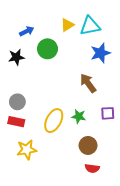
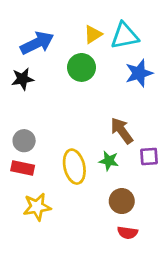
blue arrow: (27, 31) -> (37, 43), size x1.6
green circle: (47, 49) -> (82, 67), moved
brown arrow: (88, 83) -> (122, 131), moved
yellow ellipse: (54, 121) -> (74, 167), turned -40

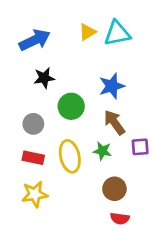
green circle: (82, 67) -> (71, 106), moved
blue star: (139, 73) -> (112, 86), moved
black star: (23, 79) -> (44, 78), moved
gray circle: (24, 141) -> (33, 124), moved
red rectangle: (23, 168) -> (33, 158), moved

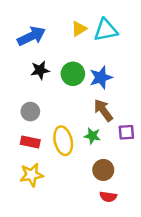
green circle: (71, 106) -> (73, 74), moved

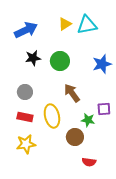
blue star: (101, 77) -> (102, 64), moved
brown arrow: (103, 110) -> (72, 93), moved
green star: (92, 136) -> (88, 120), moved
brown circle: (103, 170) -> (75, 137), moved

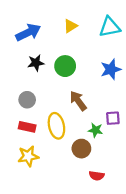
cyan triangle: (87, 25) -> (110, 27), moved

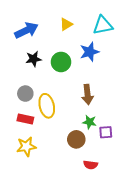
blue star: (111, 69) -> (90, 52), moved
brown arrow: (78, 101) -> (87, 95), moved, turned -150
purple square: (113, 118) -> (106, 132), moved
yellow ellipse: (56, 126) -> (47, 106), moved

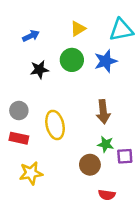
blue arrow: (26, 30) -> (31, 36), size x0.6
green circle: (61, 62) -> (72, 60), moved
gray circle: (25, 94) -> (19, 111), moved
red rectangle: (25, 119) -> (19, 138), moved

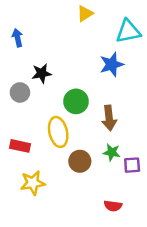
yellow triangle: (78, 29) -> (85, 14), moved
blue arrow: (31, 36) -> (17, 38), moved, turned -77
green circle: (72, 60) -> (76, 101), moved
gray circle: (19, 111) -> (20, 92), moved
brown circle: (90, 165) -> (80, 161), moved

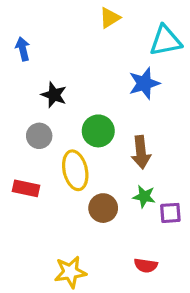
black star: (42, 73) -> (54, 95), turned 30
gray circle: (20, 92) -> (39, 136), moved
yellow star: (33, 183) -> (70, 272), moved

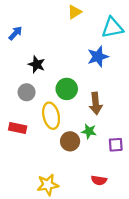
blue arrow: (23, 49) -> (15, 33), turned 56
green star: (144, 197) -> (89, 131), moved

